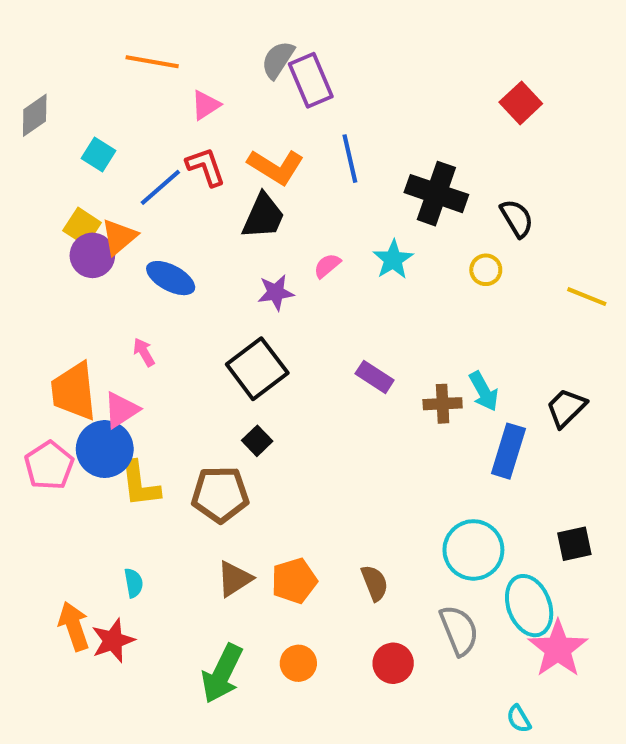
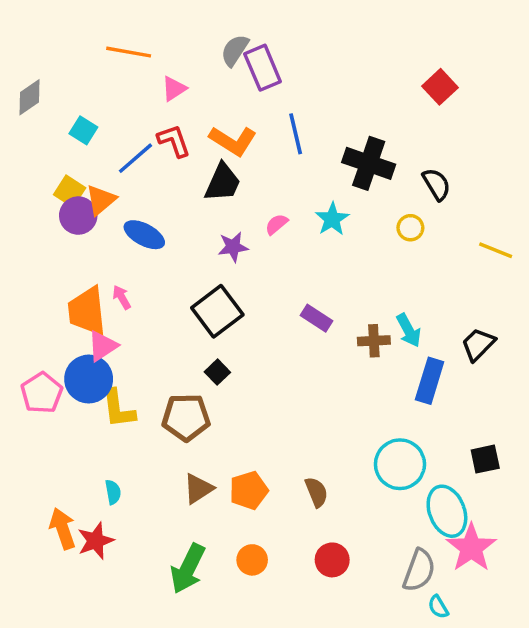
orange trapezoid: (74, 391) -> (87, 311), moved
gray semicircle: (459, 630) -> (419, 570), moved, turned 42

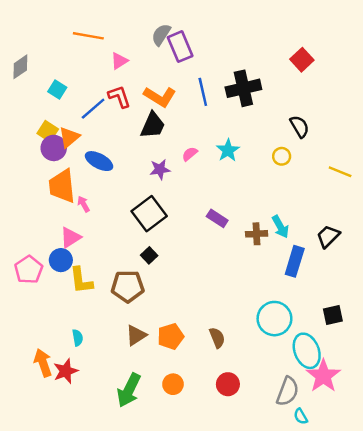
black cross: (369, 163) -> (243, 88), moved, turned -32
orange trapezoid: (87, 311) -> (62, 186), moved
blue circle: (89, 379) -> (61, 260), size x0.7

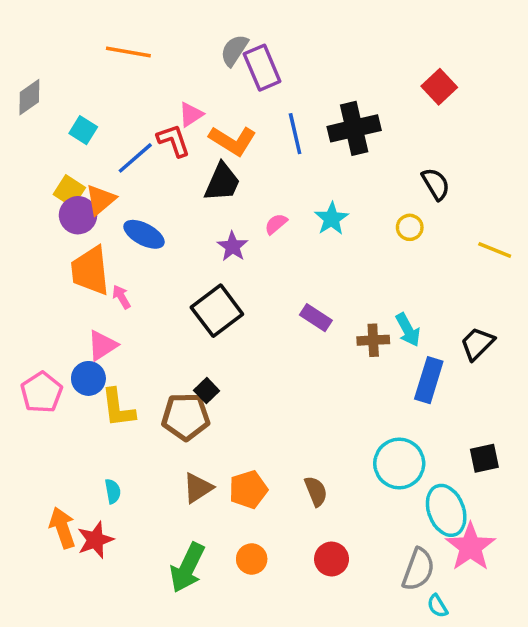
pink triangle: (119, 61) -> (191, 115), moved
purple star: (160, 169) -> (233, 246), turned -30
black square: (149, 255) -> (207, 391), moved

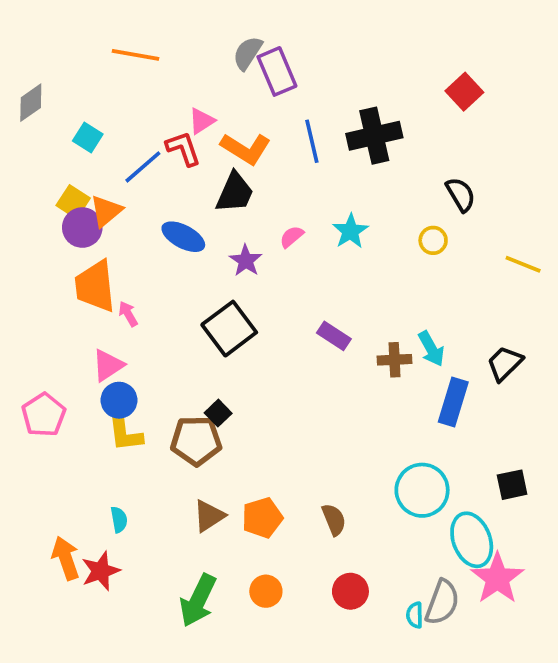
blue ellipse: (144, 234) -> (183, 237), moved
blue circle: (88, 378) -> (119, 400), moved
cyan semicircle: (437, 606) -> (415, 615), moved, turned 30

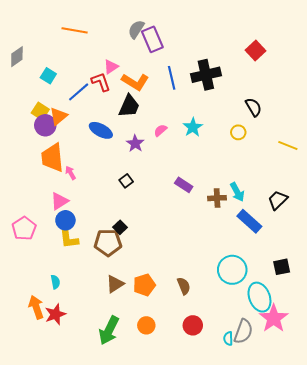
black square: (229, 329) -> (126, 181), size x0.5
blue rectangle: (453, 402) -> (249, 221), turned -65
cyan semicircle: (119, 520) -> (55, 282), moved

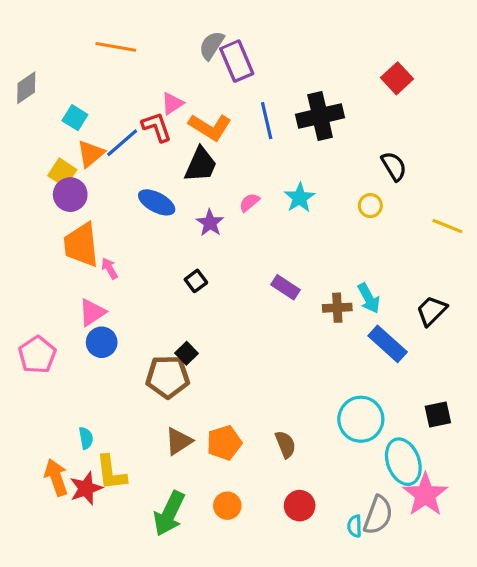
orange triangle: (58, 116) -> (91, 154), moved
yellow L-shape: (69, 237) -> (111, 473), moved

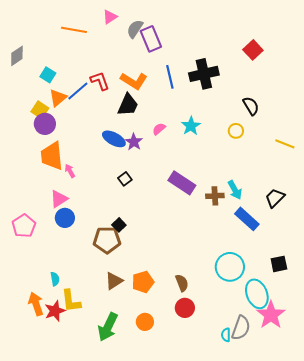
pink triangle: (172, 103) -> (110, 17), moved
blue ellipse: (157, 202) -> (114, 139), moved
purple rectangle: (285, 287) -> (182, 183), size x1.5
red circle: (300, 506) -> (185, 308), moved

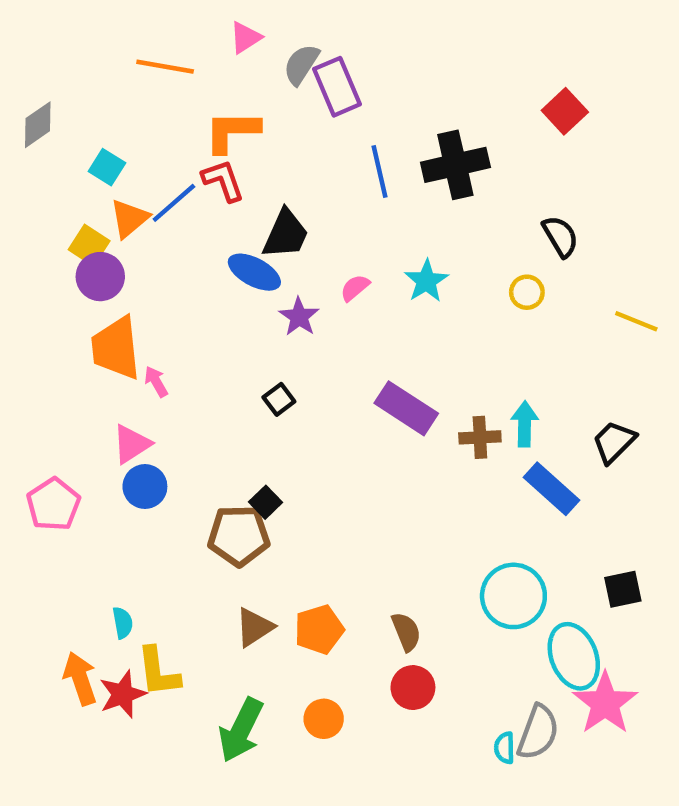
orange L-shape: (134, 81) -> (232, 131), moved, turned 148
blue ellipse: (114, 139) -> (254, 272), moved
cyan arrow: (235, 190) -> (525, 424), turned -150

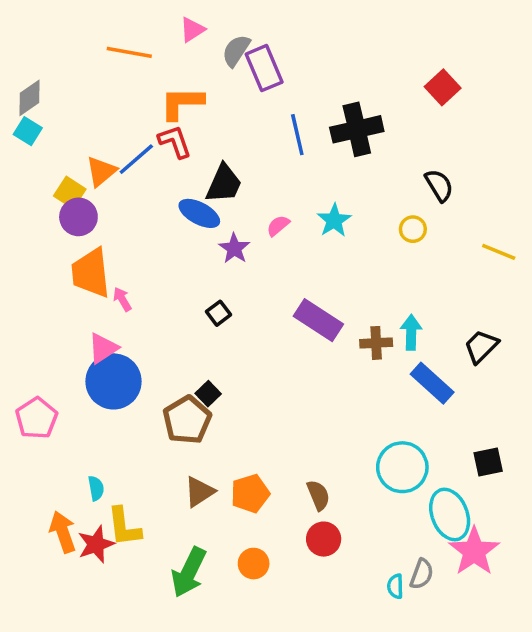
cyan square: (107, 167) -> (28, 131), moved
blue circle: (145, 487) -> (114, 381), size x1.6
pink pentagon: (53, 504) -> (36, 418), moved
brown pentagon: (239, 536) -> (187, 420), turned -30
gray semicircle: (538, 732) -> (422, 574), size x0.7

